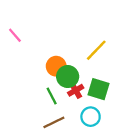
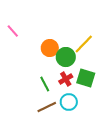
orange circle: (56, 66) -> (50, 48), moved
green circle: (68, 77) -> (66, 57), moved
cyan circle: (91, 117) -> (69, 102), moved

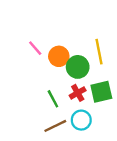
pink line: (13, 31) -> (35, 48), moved
yellow line: (84, 44) -> (99, 52), turned -55
green square: (86, 78) -> (101, 92), turned -30

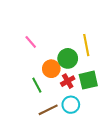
orange circle: (59, 56) -> (51, 69), moved
green line: (53, 99) -> (37, 85), moved

